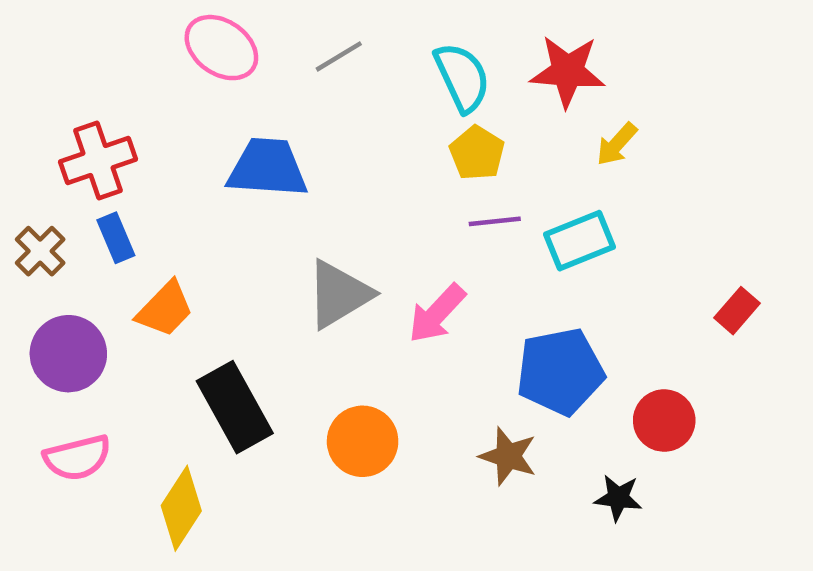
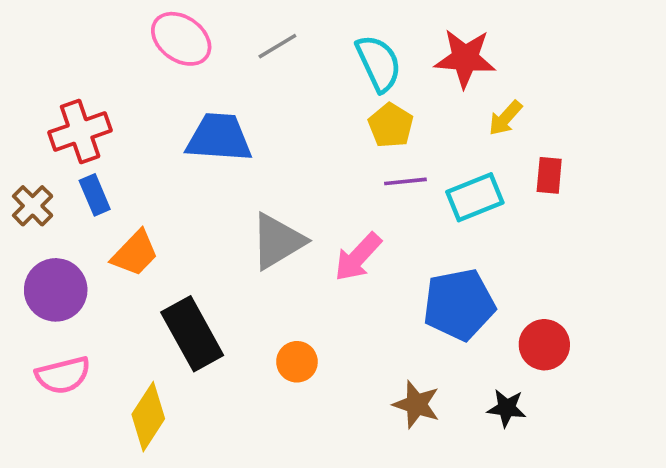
red rectangle: (737, 311) -> (549, 175), moved, turned -36
orange circle: (363, 441) -> (297, 362), size x0.7
brown star: (508, 456) -> (416, 404), moved

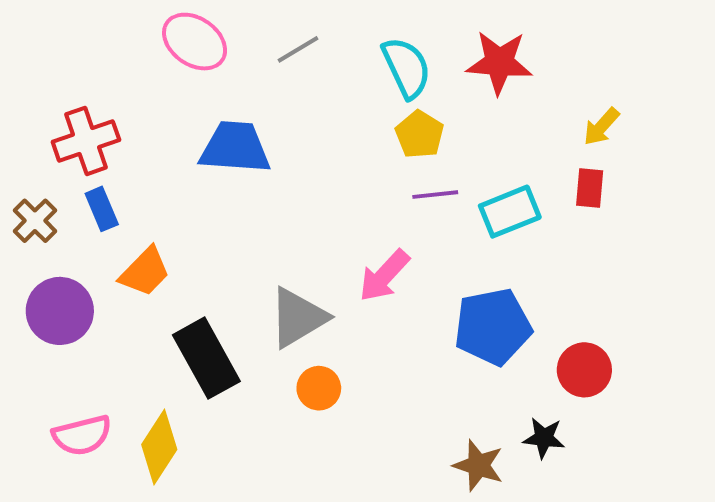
yellow arrow: (505, 118) -> (601, 127), moved
gray triangle: (277, 241) -> (298, 318), moved
pink semicircle: (63, 375) -> (82, 435), moved
brown star: (416, 404) -> (478, 465), moved

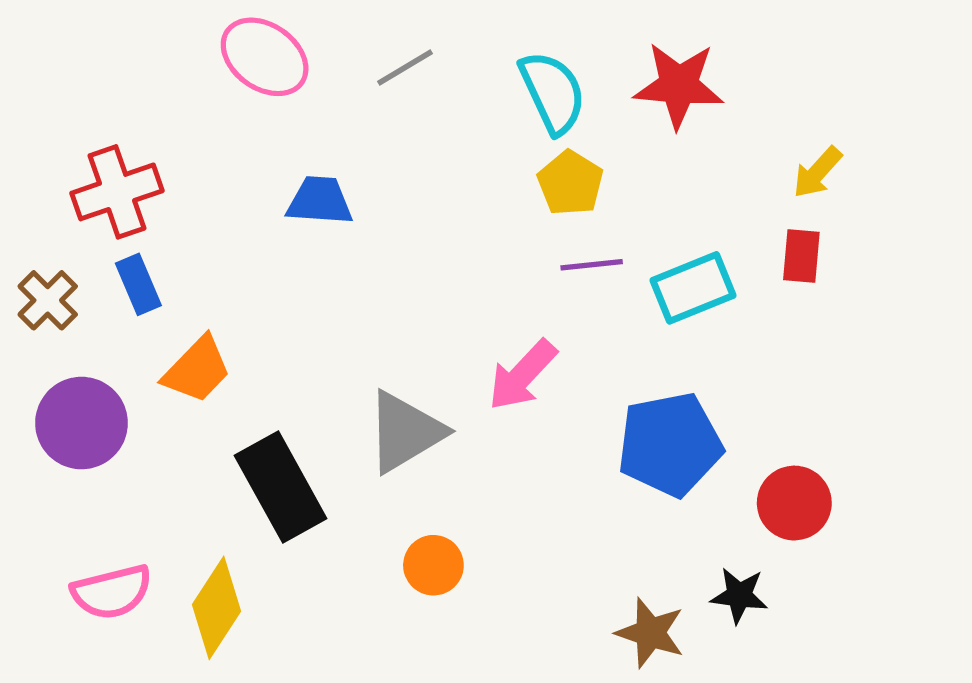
blue trapezoid: (235, 147) -> (320, 201), size x0.7
orange circle: (319, 388) -> (433, 565), moved

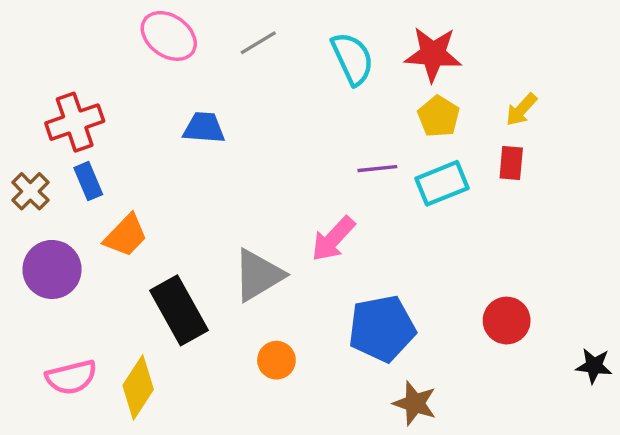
yellow pentagon: (570, 183) -> (439, 116), moved
blue pentagon: (670, 444) -> (382, 328), moved
black star: (739, 595) -> (594, 366), moved

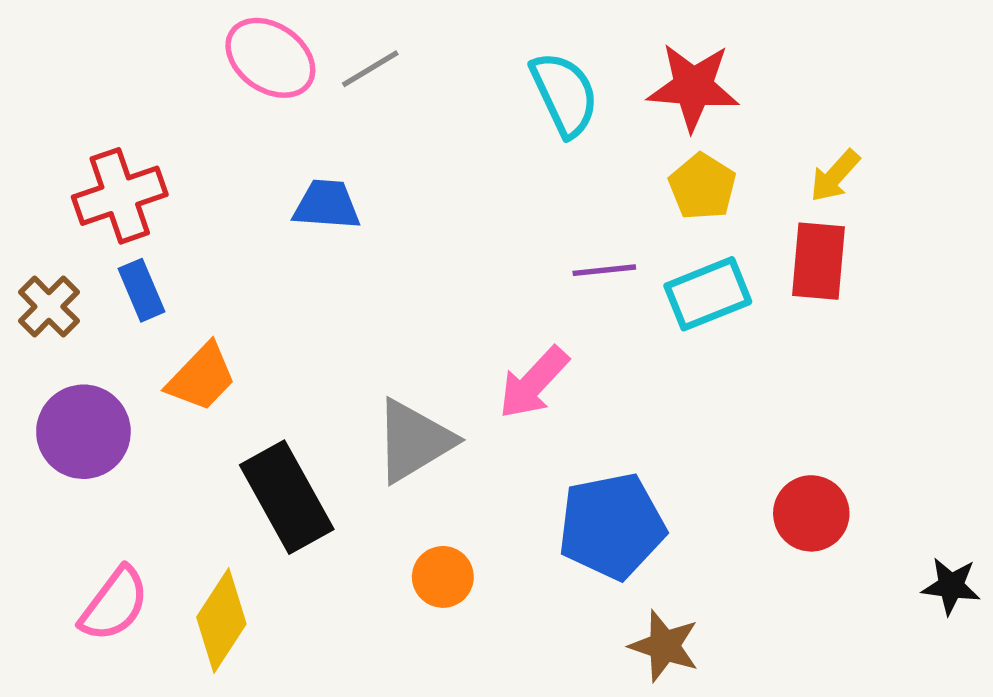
gray line: (258, 43) -> (370, 69), moved
red rectangle: (511, 163) -> (819, 261), size x1.4
pink semicircle: (71, 377) -> (114, 604), turned -39

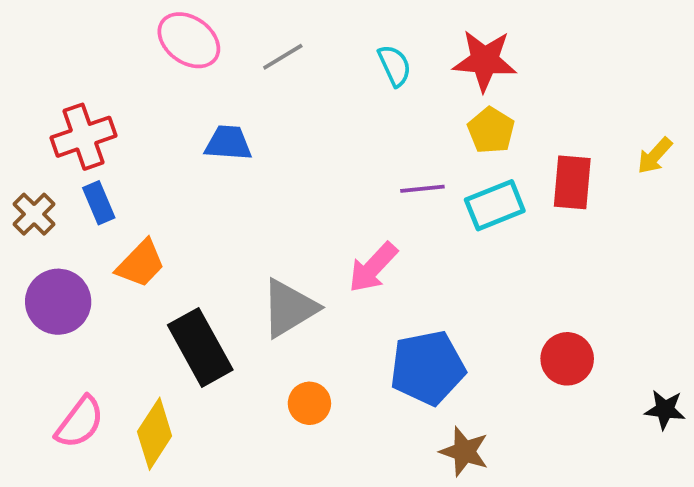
gray line: (370, 69) -> (283, 57), moved
cyan semicircle: (564, 94) -> (395, 66), size x0.7
yellow arrow: (835, 176) -> (655, 156), moved

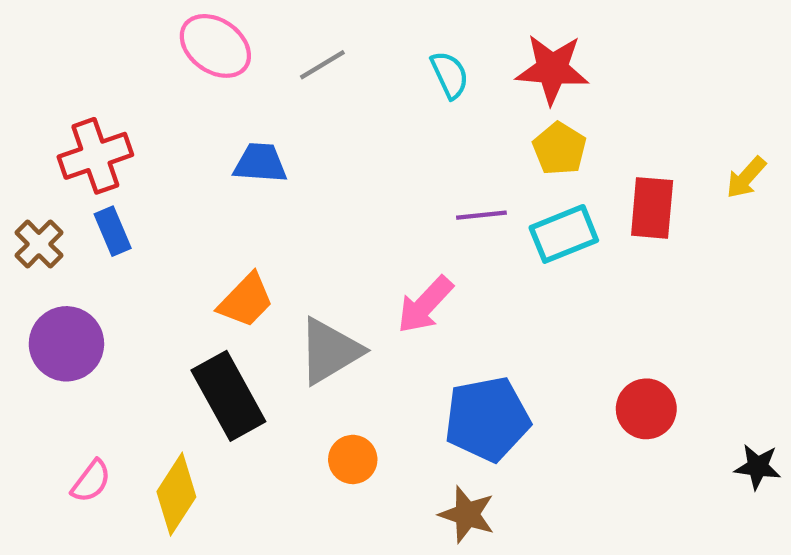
orange trapezoid: (141, 264) -> (246, 300), moved
pink semicircle: (80, 422) -> (91, 481), size x0.7
brown star: (464, 452) -> (467, 514), moved

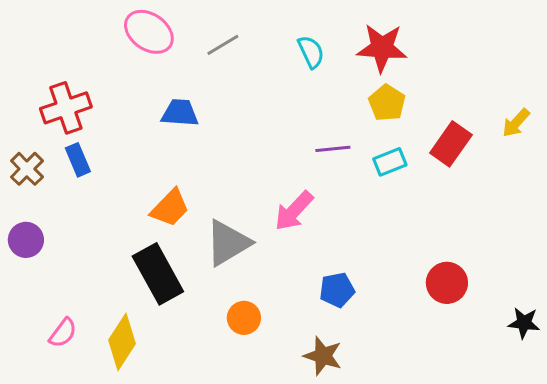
red rectangle: (652, 208) -> (451, 144), turned 30
cyan rectangle: (564, 234) -> (390, 162), size x0.7
purple circle: (66, 344) -> (26, 240), moved, size x0.7
blue pentagon: (487, 419) -> (337, 290), size x0.6

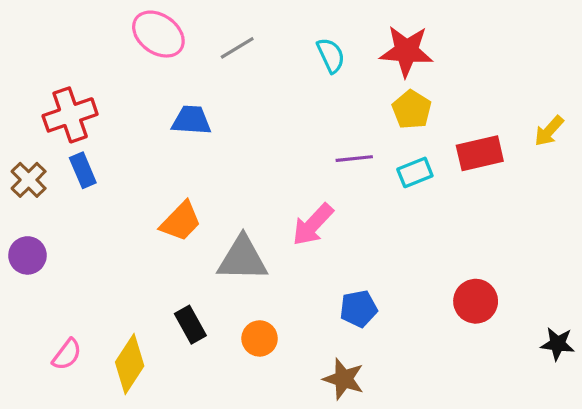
red rectangle: (451, 144) -> (480, 153), turned 42
gray triangle: (228, 243) -> (242, 259), turned 32
black rectangle: (158, 274) -> (190, 325), moved, size x0.6

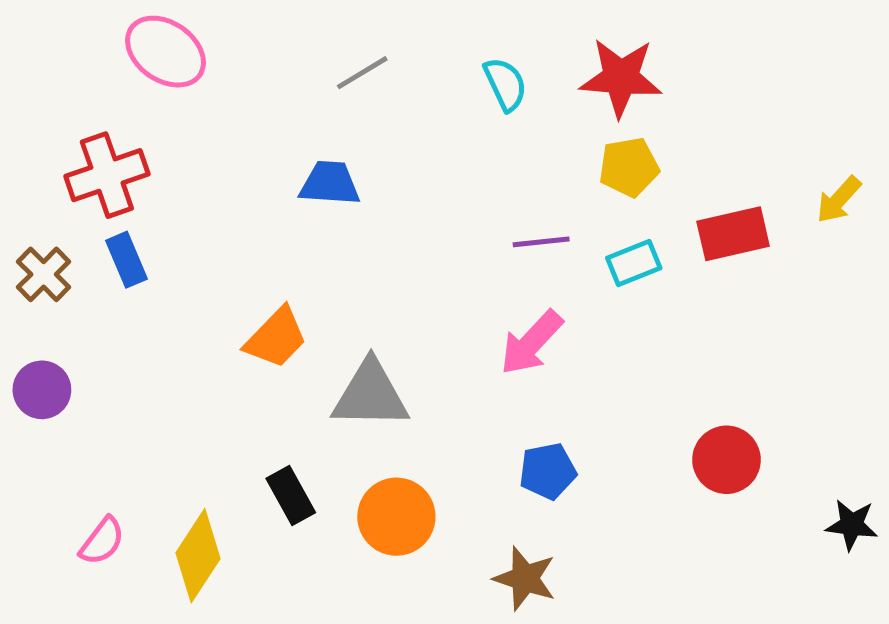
pink ellipse: (158, 34) -> (166, 52), moved
yellow pentagon: (412, 110) -> (629, 167), turned 30
blue trapezoid: (191, 120) -> (330, 183), moved
pink arrow: (313, 225) -> (531, 343), moved
orange circle: (260, 338) -> (396, 517), size x1.4

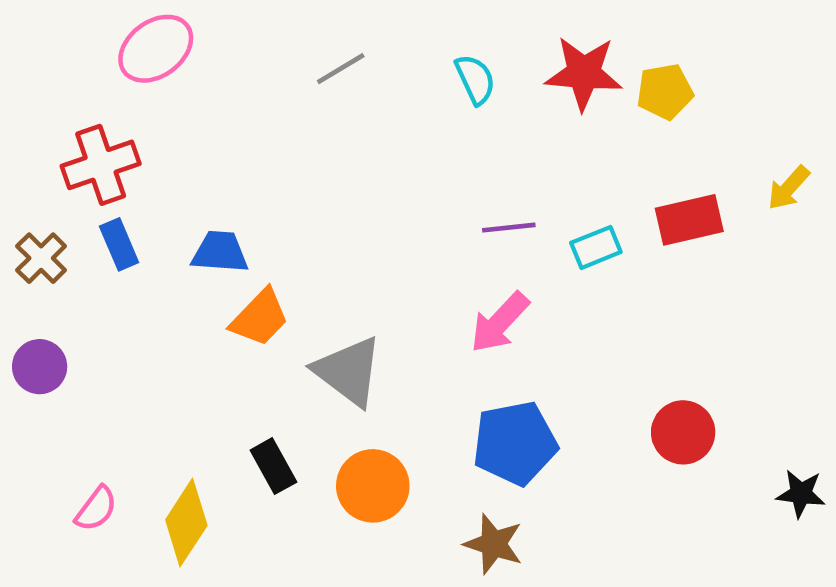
pink ellipse: (166, 52) -> (156, 49), turned -72
yellow pentagon: (629, 167) -> (665, 92), moved
blue trapezoid: (330, 183) -> (220, 252), moved
gray triangle: (370, 395) -> (348, 371), turned 36
blue pentagon: (548, 471) -> (515, 443), size x1.6

